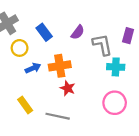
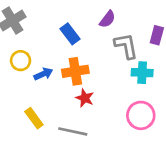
blue rectangle: (44, 32) -> (70, 34), moved
purple semicircle: (78, 32) -> (107, 19), moved
yellow circle: (20, 48) -> (21, 61), moved

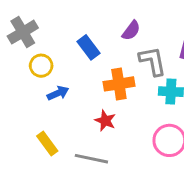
yellow circle: (21, 61) -> (41, 66), moved
orange cross: (75, 71) -> (119, 84), moved

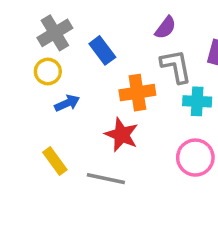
purple semicircle: (131, 31) -> (165, 28), moved
gray cross: (23, 32) -> (55, 33), moved
red star: (105, 121) -> (122, 135), size x1.4

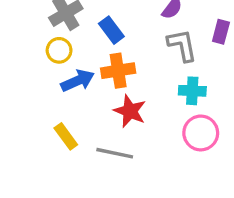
orange cross: (137, 93) -> (118, 71), moved
cyan cross: (197, 101) -> (192, 91), moved
blue arrow: (67, 103) -> (78, 81), size x1.4

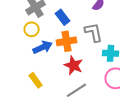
gray L-shape: (182, 45) -> (94, 32), moved
gray line: (115, 153) -> (77, 90), moved, turned -45

